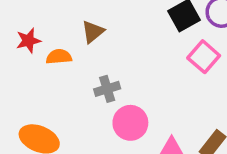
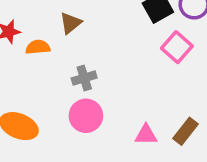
pink circle: (130, 123) -> (86, 116), moved

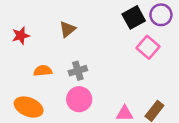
orange semicircle: (38, 47) -> (43, 71), moved

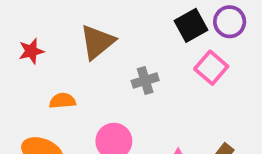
brown triangle: (67, 29) -> (97, 42), size x1.5
gray cross: (78, 71) -> (145, 81), moved

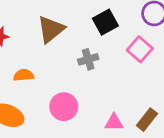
black square: (191, 25) -> (105, 22), moved

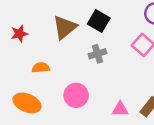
black square: (105, 22) -> (99, 21), moved, turned -30

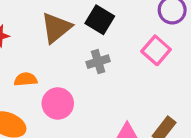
pink circle: (76, 95) -> (58, 103), moved

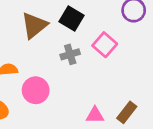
pink square: (156, 50) -> (105, 45), moved

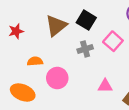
pink triangle: (95, 115) -> (105, 86), moved

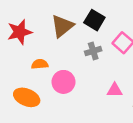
red star: (16, 31) -> (20, 32), size x1.5

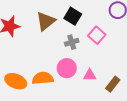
orange semicircle: (40, 64) -> (43, 78), moved, size x1.5
pink circle: (63, 82) -> (67, 68), moved

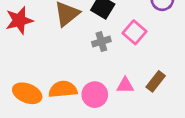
pink circle: (67, 68) -> (95, 95), moved
brown rectangle: (113, 84) -> (156, 81), moved

